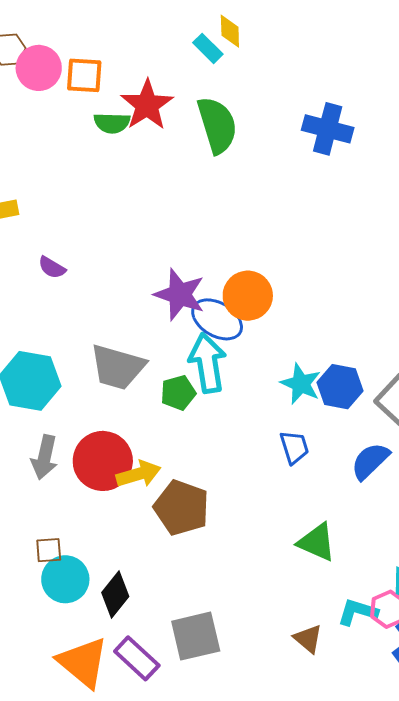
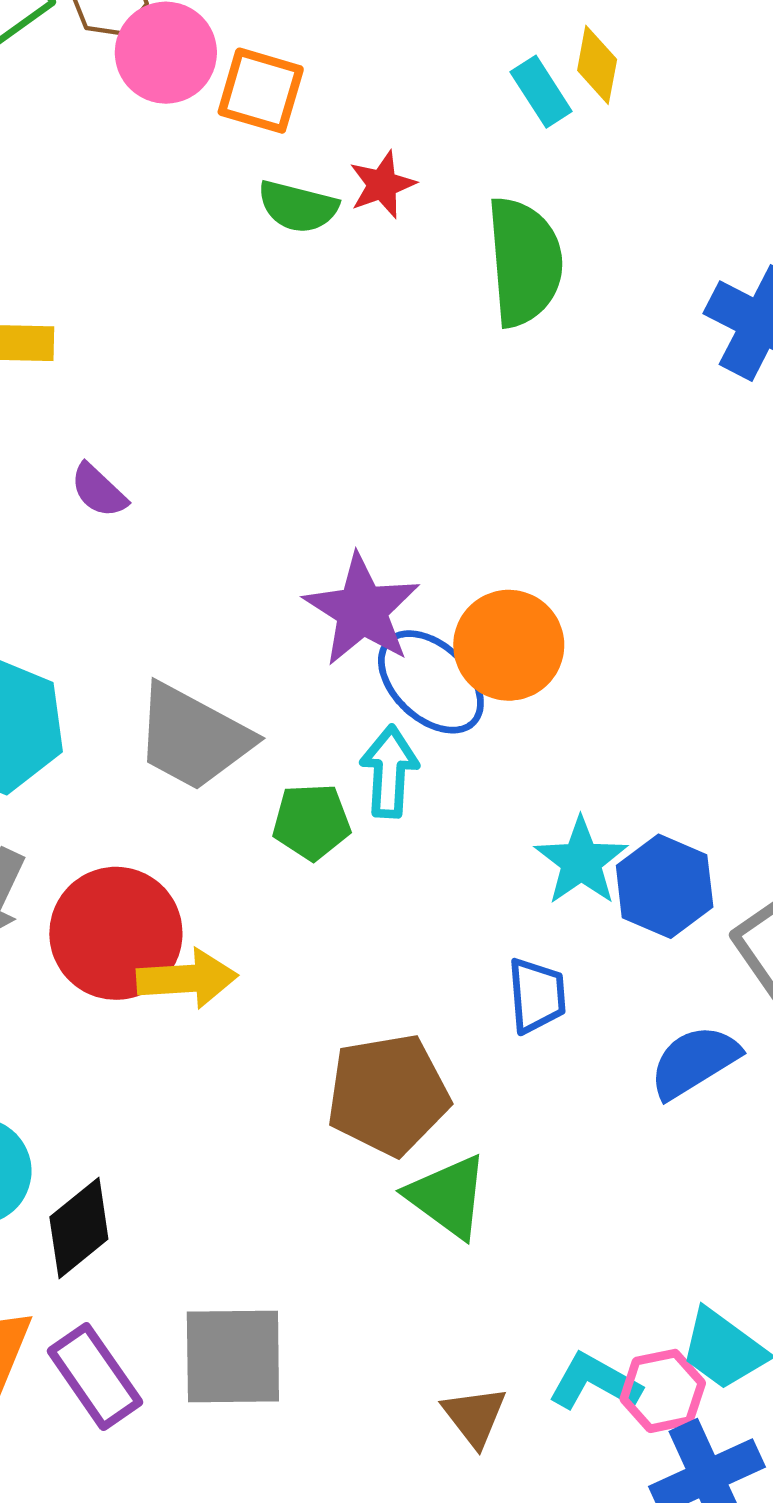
red star: (147, 105) -> (382, 185), size x0.6
cyan arrow: (207, 363) -> (389, 772), size x0.7
brown pentagon: (181, 508) -> (388, 1095), moved, turned 30
green triangle: (317, 542) -> (448, 1196), moved

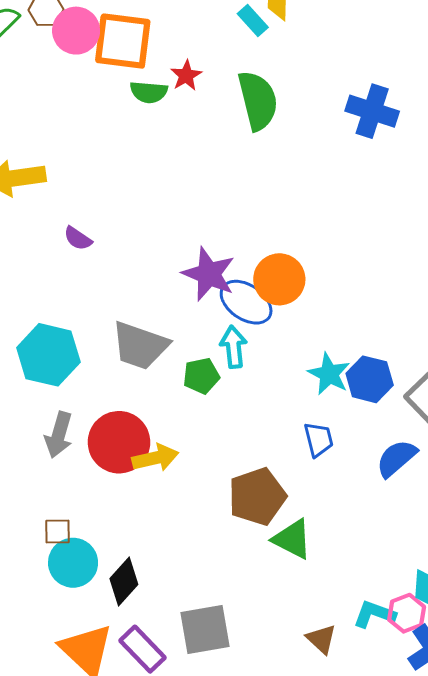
orange square: (261, 91) -> (123, 41), size x1.5

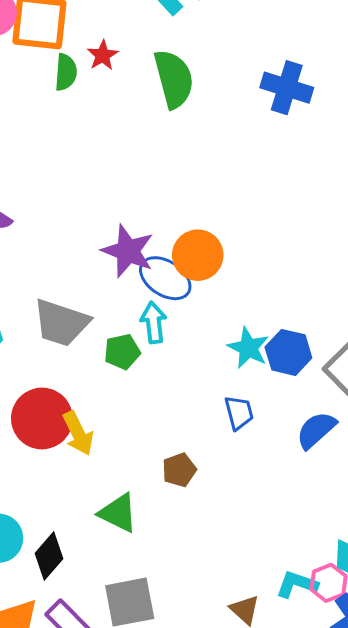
green semicircle: (149, 92) -> (66, 72), turned -90
yellow arrow: (155, 458) -> (78, 433), turned 78
brown pentagon: (257, 497) -> (179, 470), size x0.6
green triangle: (292, 539) -> (118, 513), moved

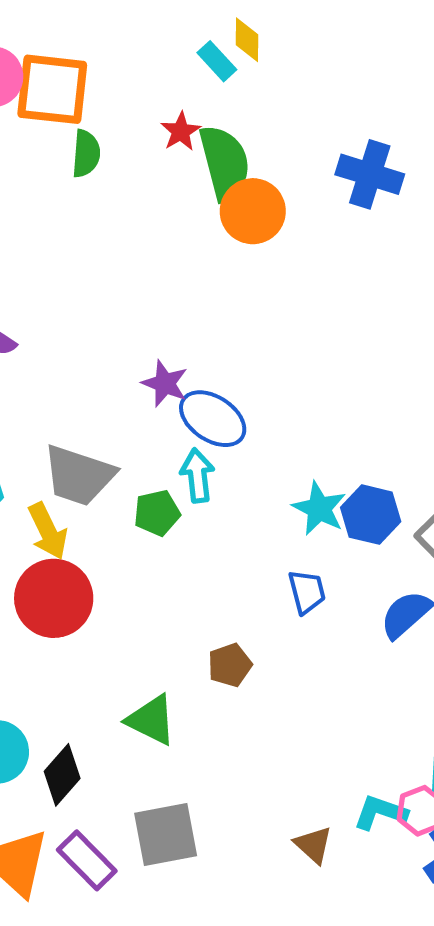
red star: (103, 55) -> (181, 131), moved
purple star: (128, 251) -> (165, 384), size x0.7
orange circle: (198, 255) -> (253, 211), moved
yellow arrow: (78, 433) -> (48, 531), moved

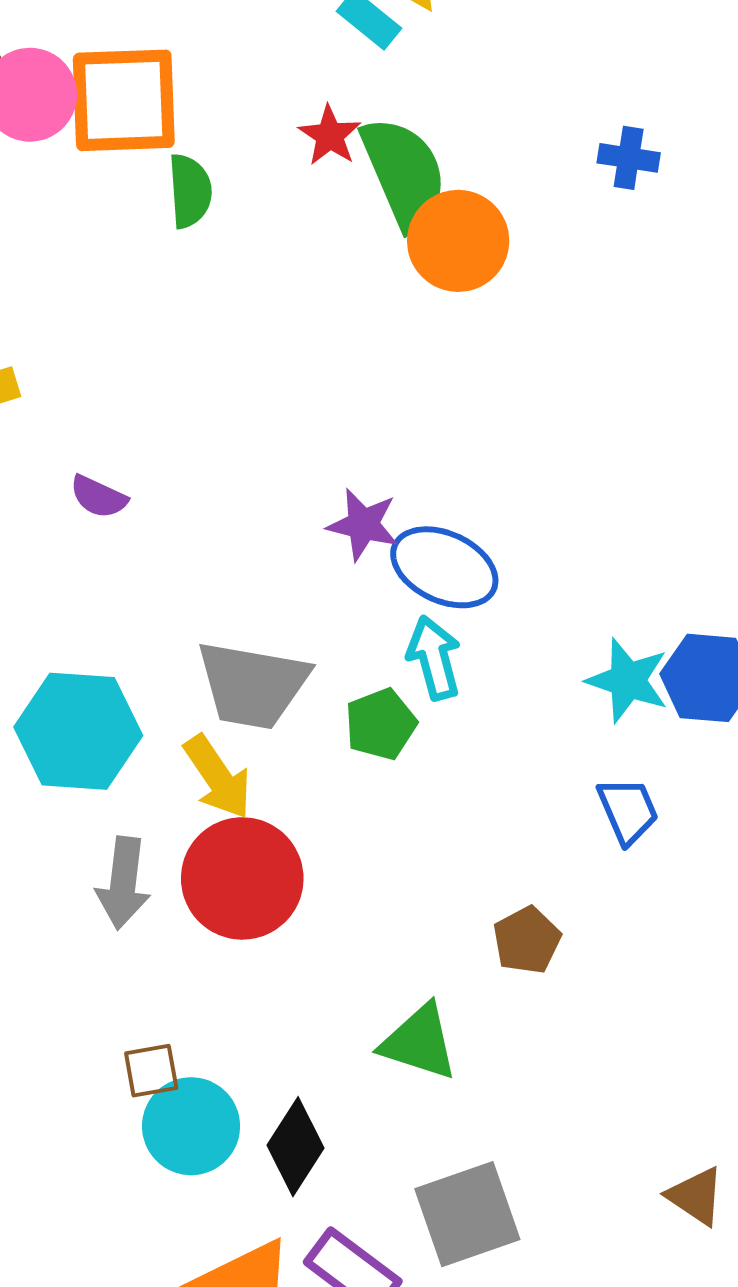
blue cross: (370, 174) -> (629, 158), size x0.6

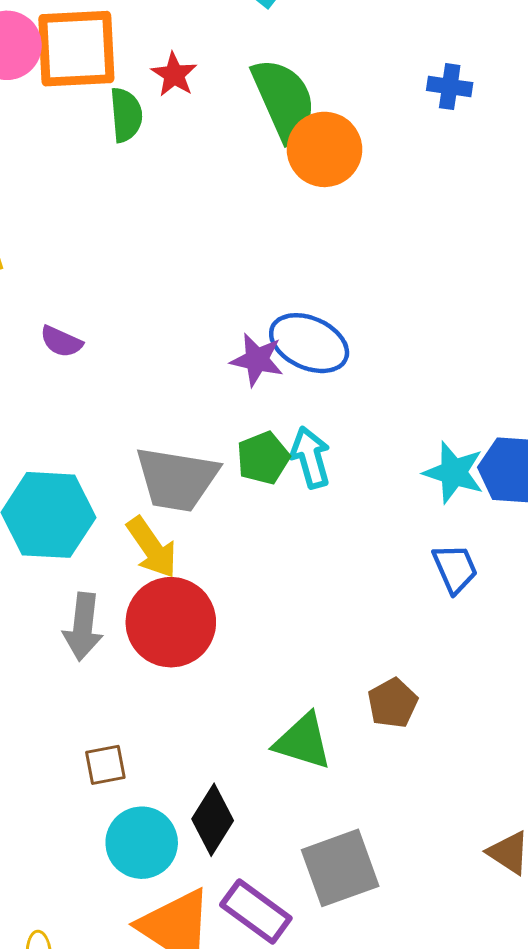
red star: (330, 136) -> (174, 75), moved
blue ellipse: (444, 567) -> (309, 343), moved
green pentagon: (381, 724) -> (263, 458), moved
brown pentagon: (527, 940) -> (393, 703), moved
cyan circle: (191, 1126) -> (142, 843), moved

